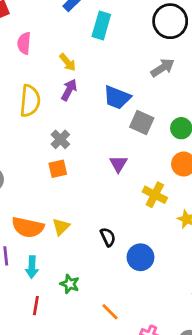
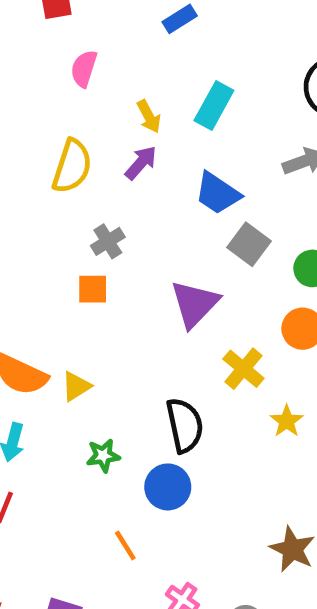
cyan rectangle: (101, 26) -> (214, 106), moved
purple triangle: (118, 164) -> (195, 304), size x1.6
black semicircle: (108, 237) -> (185, 425), moved, size x1.6
blue circle: (140, 257) -> (168, 487), moved
green star: (70, 284) -> (103, 456), moved, turned 30

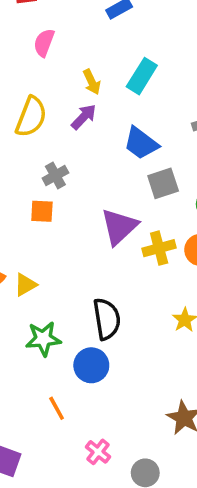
gray square: (249, 244) -> (163, 183), turned 32
yellow cross: (243, 369) -> (159, 248), moved, turned 32
green star: (103, 456) -> (43, 339), size x1.4

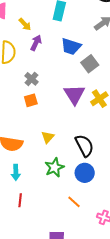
yellow arrow: (92, 82) -> (25, 24), moved
yellow triangle: (25, 285) -> (48, 137), moved

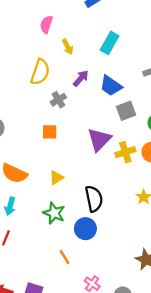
purple arrow: (36, 43) -> (81, 78), moved
gray cross: (31, 79) -> (58, 100), moved
green star: (54, 167) -> (54, 213), turned 30

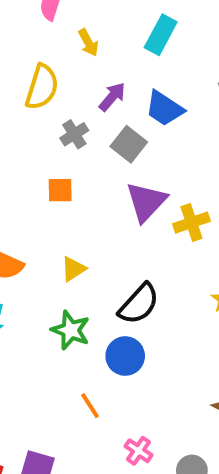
gray square: (126, 111) -> (129, 144), moved, turned -30
black semicircle: (94, 199) -> (139, 304), turned 55

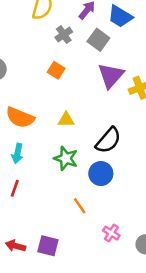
orange square: (60, 190) -> (56, 70), turned 35
yellow triangle: (73, 269) -> (66, 120), turned 35

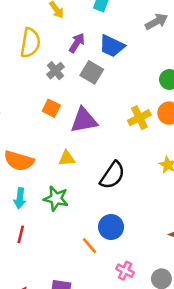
purple triangle: (111, 76) -> (84, 120), moved, turned 44
green star: (66, 158) -> (56, 199), moved
blue circle: (101, 174) -> (111, 227), moved

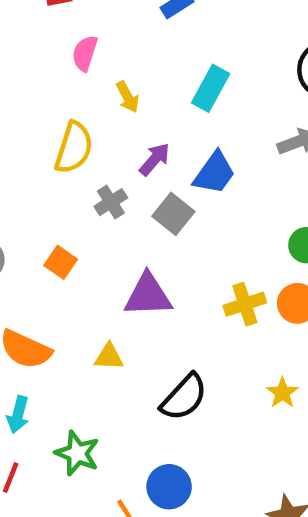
blue trapezoid: (112, 46) -> (214, 173), turned -88
orange square: (51, 108) -> (61, 262), moved
green star: (56, 199) -> (77, 453), moved

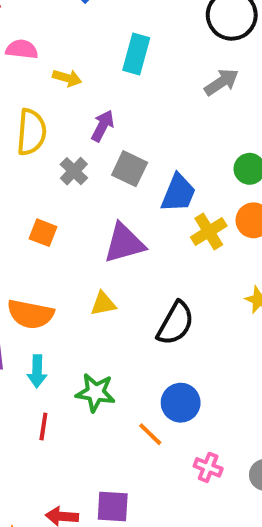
pink semicircle: (85, 53) -> (22, 49), turned 92
yellow arrow: (128, 97) -> (67, 78), turned -32
blue trapezoid: (214, 173) -> (178, 193), moved

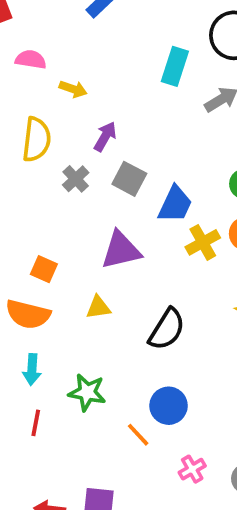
cyan rectangle: (136, 54) -> (175, 66), moved
orange square: (43, 233) -> (44, 269), moved
pink cross: (208, 467) -> (192, 469), turned 36

